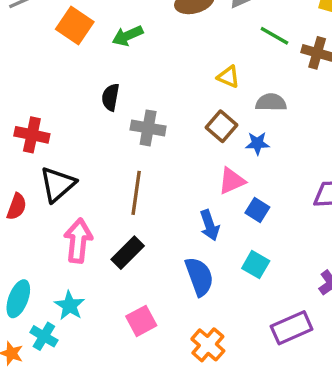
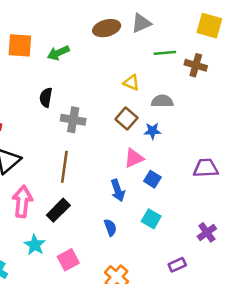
orange square: (75, 26) -> (20, 45), turned -30
green line: (274, 36) -> (165, 53), turned -35
blue semicircle: (199, 277) -> (110, 228), size x0.6
cyan star: (70, 306) -> (35, 245), moved
purple rectangle: (292, 328) -> (177, 265), size x0.6

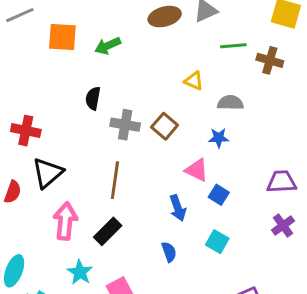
brown square: (126, 119) -> (165, 126), moved
pink triangle: (134, 158) -> (197, 170), turned 50
purple cross: (207, 232) -> (283, 226), moved

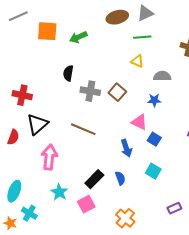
green line: (233, 46) -> (142, 37), moved
brown line: (115, 180) -> (83, 129), turned -75
black rectangle: (108, 231) -> (94, 179), moved

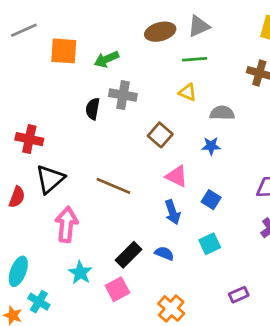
gray cross: (90, 91) -> (123, 95), moved
pink triangle: (139, 122) -> (177, 176), moved
cyan square: (153, 171) -> (210, 244), turned 35
blue semicircle: (120, 178) -> (164, 253), turned -48

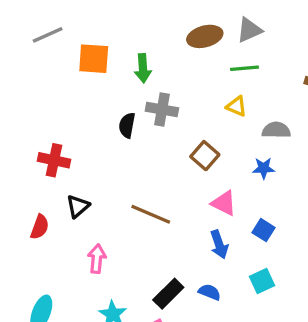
green arrow: (106, 59) -> (143, 68), turned -70
black triangle: (50, 179) -> (78, 206), size x0.7
pink arrow: (66, 224) -> (97, 259), size x0.7

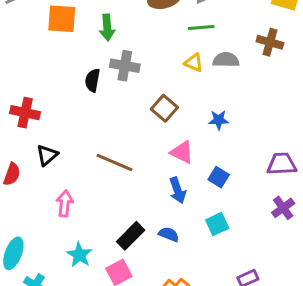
gray semicircle: (276, 130) -> (226, 60), moved

